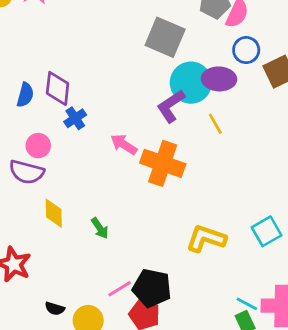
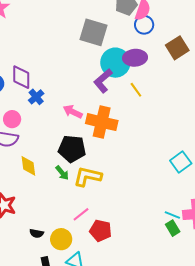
blue circle: (246, 50) -> (144, 25), moved
yellow L-shape: (206, 239) -> (88, 177), moved
black pentagon: (152, 288) -> (72, 149), moved

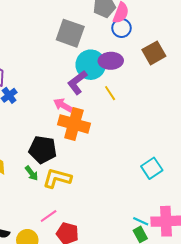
pink arrow: (73, 112) -> (63, 105), moved

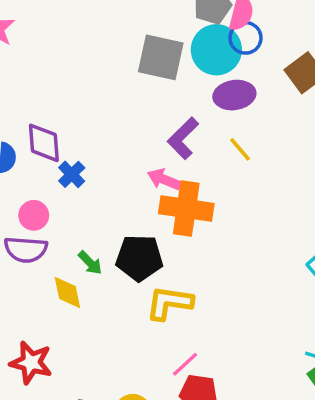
cyan circle: (91, 65) -> (216, 50), moved
green arrow: (32, 173) -> (90, 263), moved
pink line: (49, 216) -> (185, 364), moved

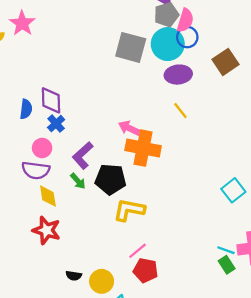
purple L-shape: (183, 138) -> (83, 155), moved
blue cross: (72, 174) -> (56, 124), moved
yellow diamond: (67, 293) -> (48, 196), moved
red star: (31, 363) -> (47, 230), moved

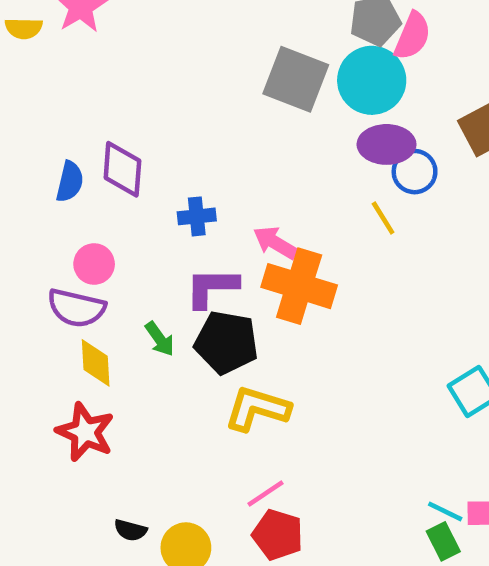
blue circle: (187, 37) -> (415, 172), moved
blue cross: (56, 124) -> (197, 216), moved, turned 30
purple L-shape: (83, 155) -> (212, 287), moved, turned 36

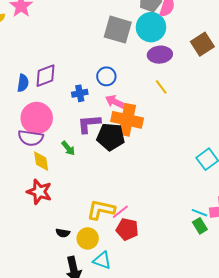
purple diamond: (122, 169) -> (45, 76), turned 70
blue circle: (415, 172) -> (106, 76), moved
pink circle: (94, 264) -> (37, 118), size x1.8
black pentagon: (226, 342) -> (111, 137), moved
yellow L-shape: (257, 409) -> (101, 210), moved

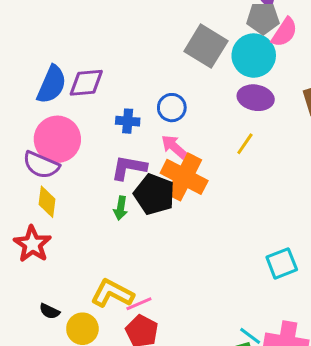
blue semicircle: (23, 83) -> (52, 84), size x1.5
yellow line: (161, 87) -> (245, 144), turned 56
green arrow: (68, 148) -> (121, 208), moved, turned 35

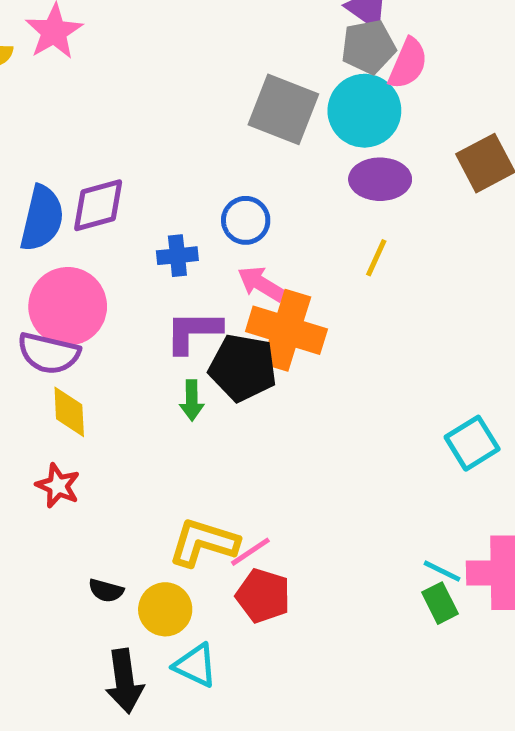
red star: (32, 244) -> (58, 486), size x0.7

